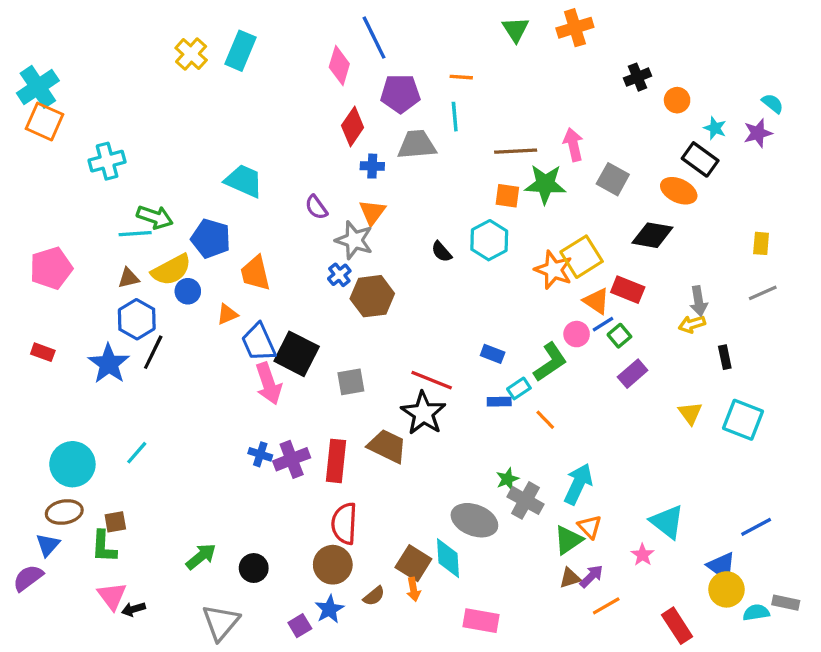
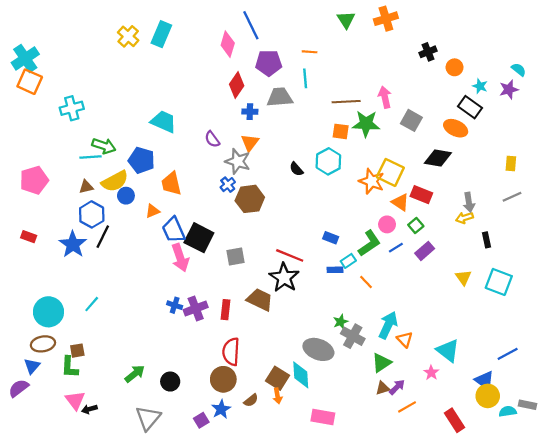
yellow square: (582, 257) -> (390, 172), turned -32
blue line: (603, 324) -> (396, 248), moved
red rectangle: (336, 461) -> (226, 310), size x0.7
orange triangle: (590, 527) -> (405, 339), moved

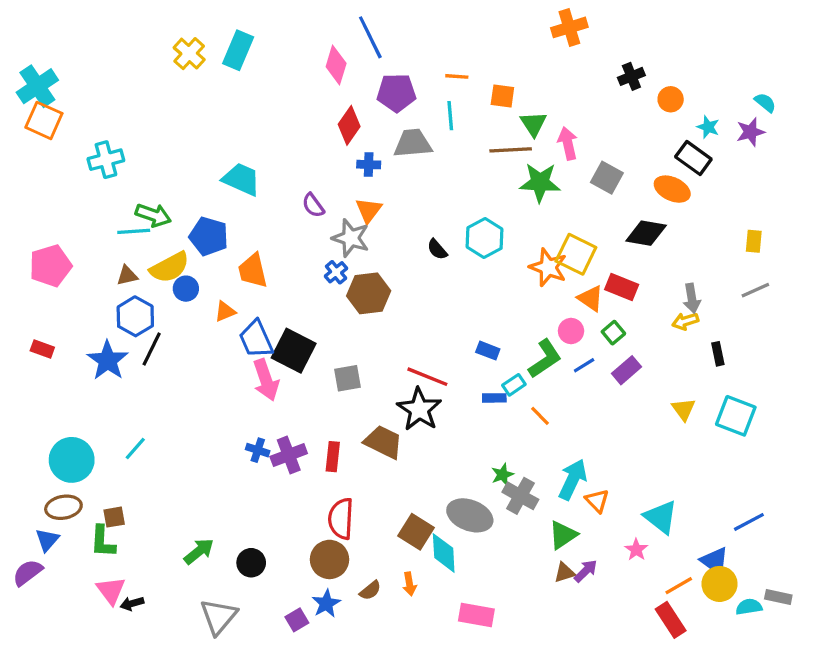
green triangle: (346, 20) -> (533, 124), moved
orange square: (341, 131) -> (502, 96), moved
brown square: (278, 378) -> (416, 532), moved
orange line: (407, 407) -> (679, 586), moved

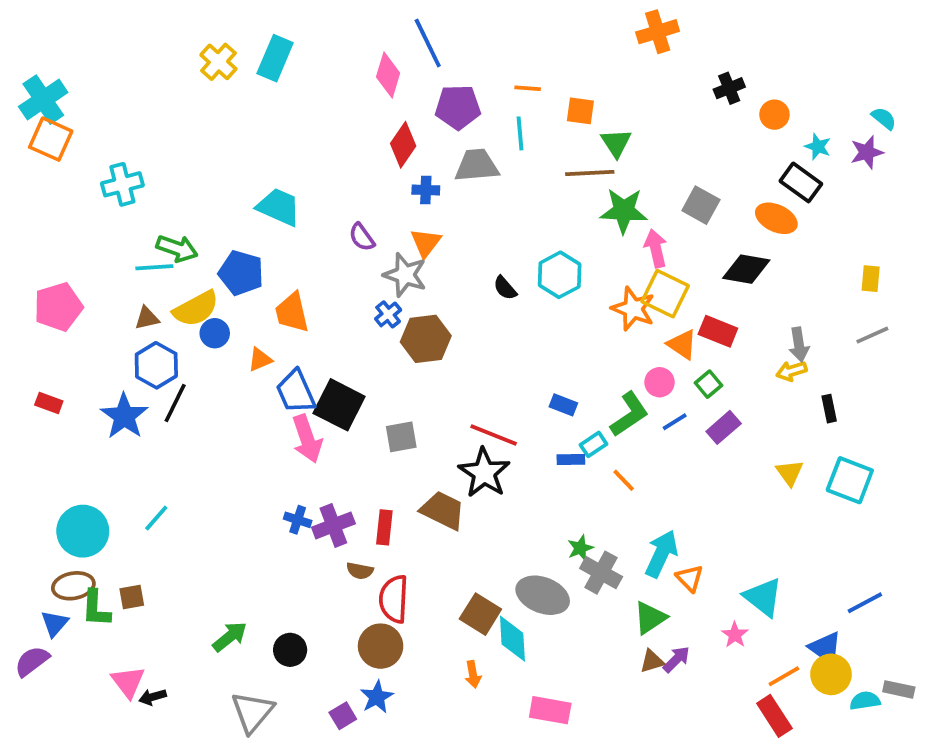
pink arrow: (568, 143) -> (656, 248), moved
green L-shape: (103, 542) -> (96, 608), moved
brown semicircle: (370, 590) -> (360, 571), moved, turned 50

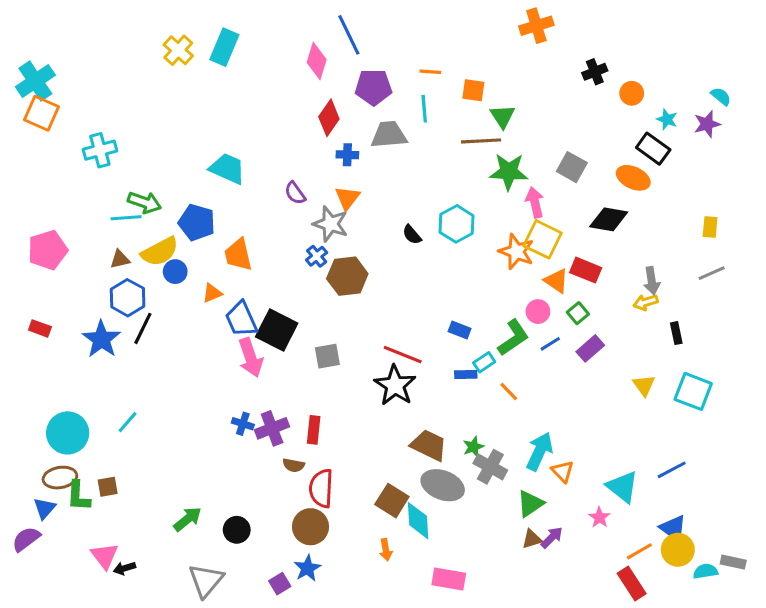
brown trapezoid: (443, 510) -> (429, 445), moved
blue line: (865, 603) -> (672, 470), moved

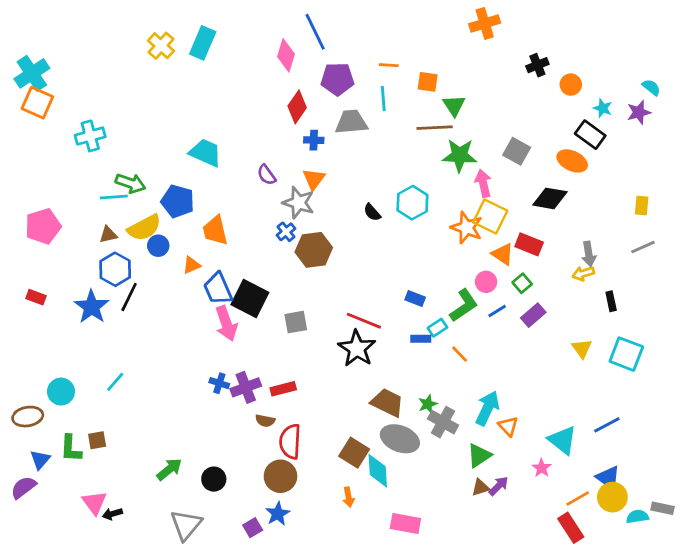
red rectangle: (314, 430) -> (283, 389), turned 70
cyan circle: (68, 433) -> (61, 392), size x0.7
brown ellipse: (60, 478) -> (28, 417), moved

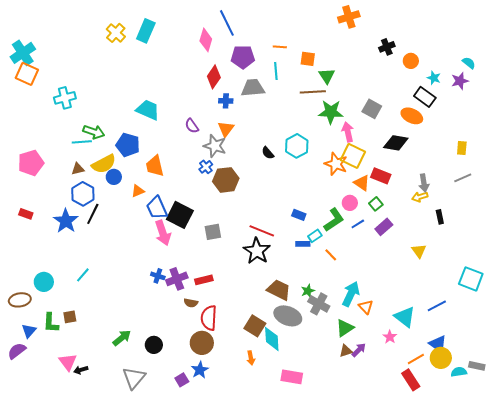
cyan square: (626, 354) -> (471, 279), moved

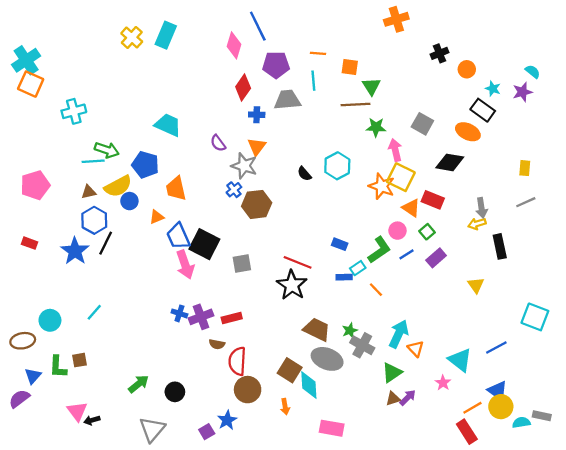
green star: (331, 112) -> (376, 127), size x0.7
black rectangle: (440, 217) -> (500, 246), size x1.5
brown circle: (202, 343) -> (248, 390), moved

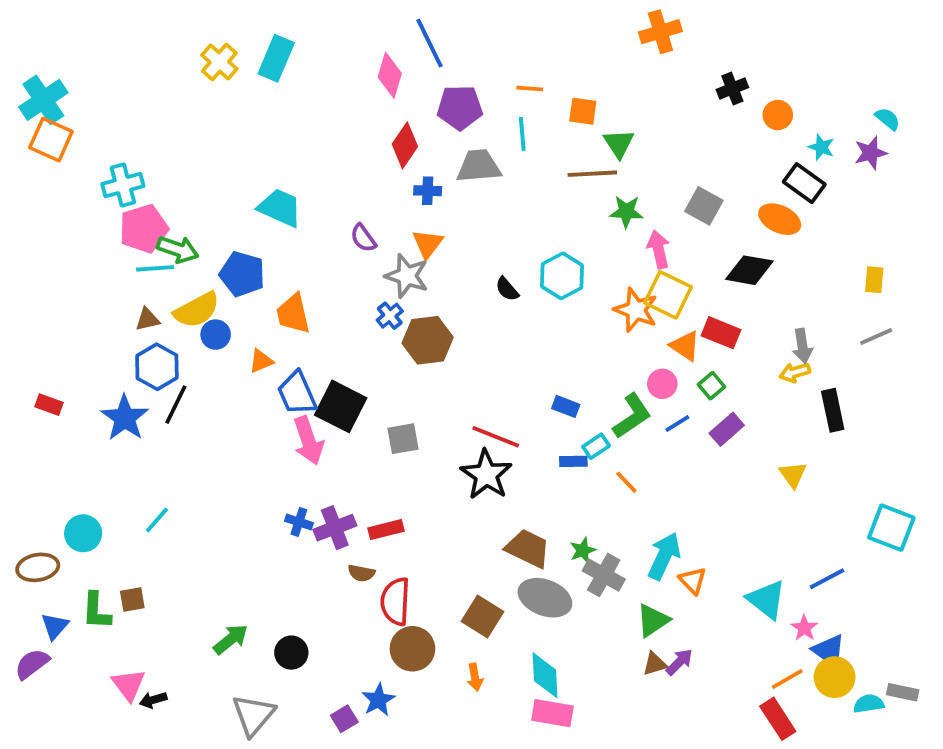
pink pentagon: (35, 185) -> (144, 229), moved
pink star: (443, 383) -> (804, 628), moved
cyan diamond: (309, 385) -> (545, 675), moved

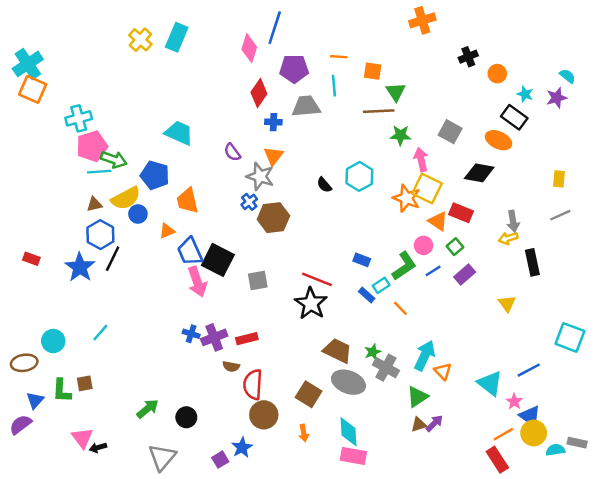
blue line: (429, 43) -> (275, 28), turned 44
blue rectangle: (573, 461) -> (367, 295), turned 42

